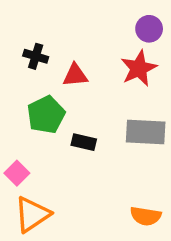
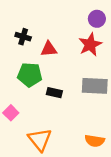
green pentagon: (46, 115) -> (30, 75), turned 30
orange triangle: (32, 214) -> (40, 140), moved, turned -35

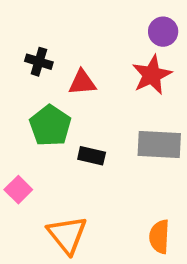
green pentagon: (30, 75) -> (50, 126), turned 30
orange semicircle: (95, 141) -> (159, 237), turned 84

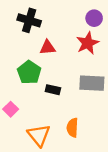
black cross: (39, 62) -> (29, 20), moved, size x1.5
orange semicircle: (159, 237) -> (72, 128), moved

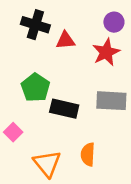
red triangle: (47, 47) -> (66, 40), moved
black rectangle: (53, 90) -> (64, 109), size x1.5

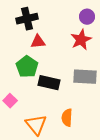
black cross: (35, 25) -> (27, 19), turned -30
red triangle: (66, 40) -> (38, 42), moved

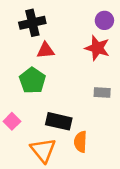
red star: (81, 40) -> (97, 48), turned -30
gray rectangle: (85, 77) -> (102, 92), size x0.6
black rectangle: (49, 83) -> (59, 121), moved

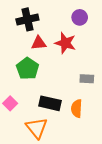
purple circle: (104, 20) -> (80, 17), moved
red star: (97, 48) -> (65, 43), moved
orange semicircle: (80, 142) -> (77, 108), moved

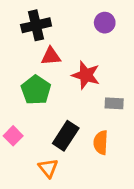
red star: (65, 43) -> (86, 75), moved
black rectangle: (50, 103) -> (66, 136), turned -70
orange triangle: (37, 128) -> (48, 168), size x0.7

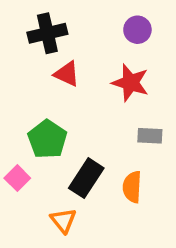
red triangle: (51, 56) -> (67, 74), turned 30
red star: (86, 75) -> (130, 83), moved
green pentagon: (36, 90) -> (47, 139), moved

